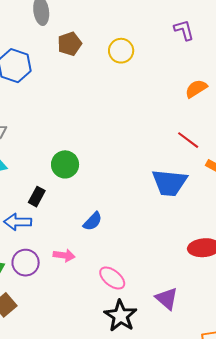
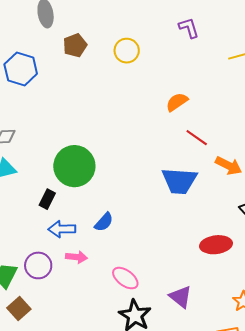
orange semicircle: (196, 89) -> (177, 102), moved
green circle: (65, 164) -> (74, 166), size x1.5
blue arrow: (18, 222) -> (62, 229), moved

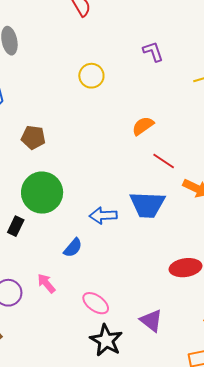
brown pentagon: (75, 45) -> (33, 137), moved, turned 30
blue arrow: (62, 229) -> (103, 215), moved
pink arrow: (76, 257) -> (46, 283), turned -135

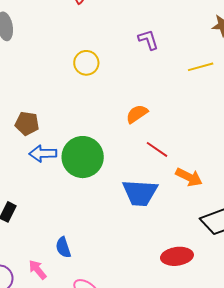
green circle: (42, 193) -> (83, 157), moved
blue arrow: (103, 215) -> (43, 153), moved
blue semicircle: (73, 248) -> (63, 247), moved, turned 120

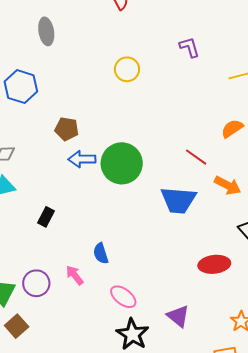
orange semicircle: (137, 114) -> (232, 129), moved

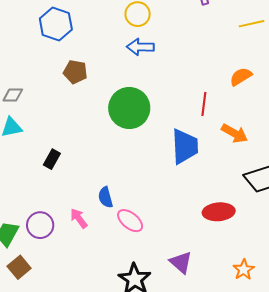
blue hexagon: (21, 87) -> (56, 24), moved
red line: (196, 157) -> (204, 104), turned 60
blue arrow: (82, 159) -> (140, 47), moved
blue trapezoid: (178, 200) -> (185, 146), turned -99
pink ellipse: (123, 297) -> (130, 221), moved

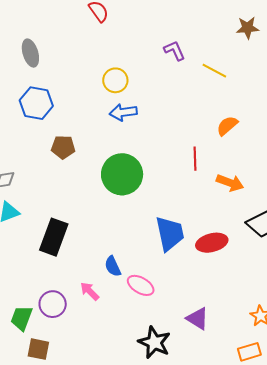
yellow line: (251, 24) -> (214, 71), moved, turned 50
blue trapezoid: (185, 146) -> (170, 233), moved
black rectangle: (52, 159) -> (54, 237), size x1.8
red ellipse: (219, 212) -> (212, 243), moved
brown square: (19, 267) -> (38, 349), turned -30

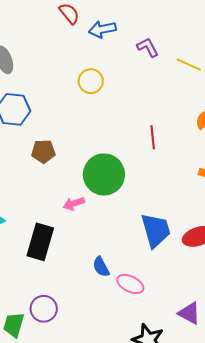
blue arrow: (123, 112) -> (102, 29), moved
red line: (195, 159) -> (153, 137), moved
pink arrow: (90, 291) -> (74, 204), moved, turned -60

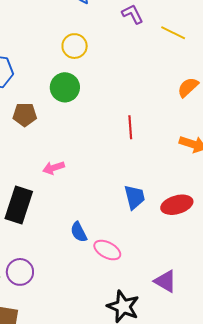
red line: (153, 137) -> (130, 127), moved
green circle: (104, 174) -> (65, 87), moved, size x0.7
blue trapezoid: (156, 230) -> (135, 197), size x0.7

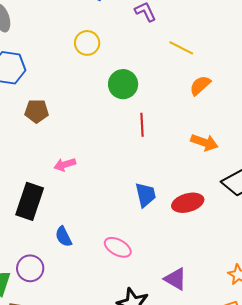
yellow line: (173, 33) -> (181, 48), moved
green circle: (65, 87) -> (123, 84), moved
blue semicircle: (79, 232) -> (63, 237), moved

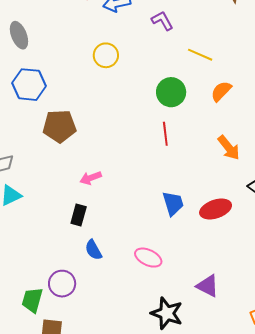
green circle: (123, 84) -> (171, 92), moved
brown pentagon: (37, 111) -> (59, 126), size x1.4
orange arrow: (204, 142) -> (229, 148), turned 36
black rectangle: (30, 201) -> (79, 215), moved, size x0.6

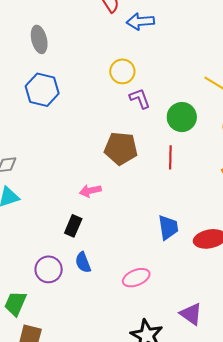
purple L-shape: (162, 21) -> (140, 99), moved
brown pentagon: (59, 126) -> (121, 148), moved
pink ellipse: (148, 258) -> (136, 278), turned -56
purple circle: (62, 284) -> (49, 269), moved

